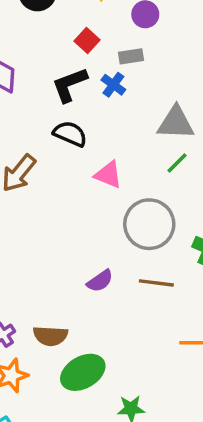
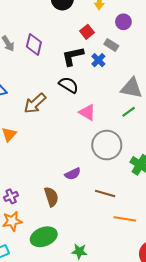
gray rectangle: (131, 56) -> (111, 45), turned 32
brown line: (156, 283) -> (105, 193), moved
brown semicircle: (50, 336) -> (51, 197), moved, turned -120
green ellipse: (83, 372) -> (44, 237), moved

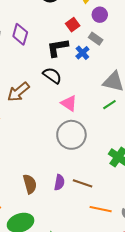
purple circle: (123, 22) -> (100, 15), moved
gray circle: (107, 145) -> (71, 135), moved
purple semicircle: (73, 174) -> (59, 182), moved, turned -56

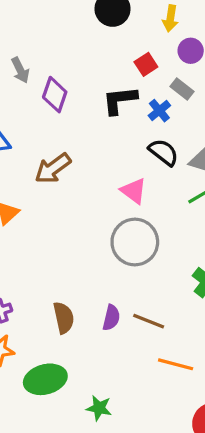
purple diamond: (20, 34) -> (55, 95), moved
black semicircle: (52, 75) -> (164, 152), moved

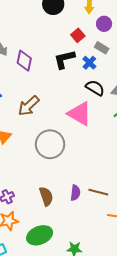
pink triangle: (134, 191) -> (80, 114), size x1.5
gray circle: (135, 242) -> (50, 144), moved

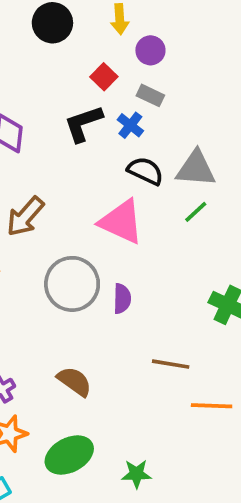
purple semicircle: (75, 193) -> (122, 299), moved
brown semicircle: (46, 196) -> (74, 381), turned -30

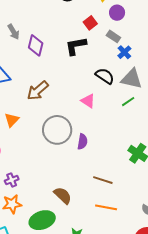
blue cross: (130, 125) -> (124, 52), moved
pink triangle: (121, 222) -> (88, 101), size x0.6
brown semicircle: (74, 381) -> (63, 195), moved
orange line: (212, 406) -> (106, 207), moved

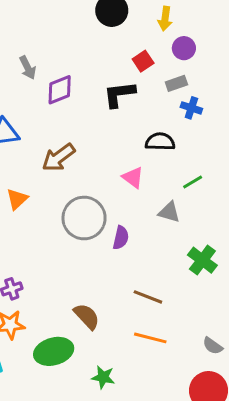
gray rectangle: (113, 36) -> (176, 83), turned -56
purple diamond: (36, 45) -> (60, 90), turned 50
blue cross: (124, 52) -> (191, 108), turned -32
black semicircle: (105, 76) -> (160, 142), turned -36
gray triangle: (132, 79) -> (169, 212), moved, size x0.7

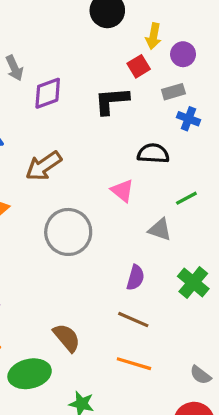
yellow arrow: (165, 19) -> (153, 36), moved
purple semicircle: (121, 238) -> (135, 278), moved

